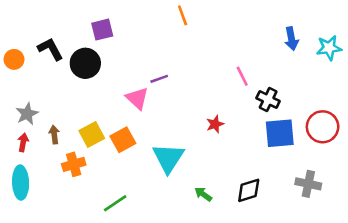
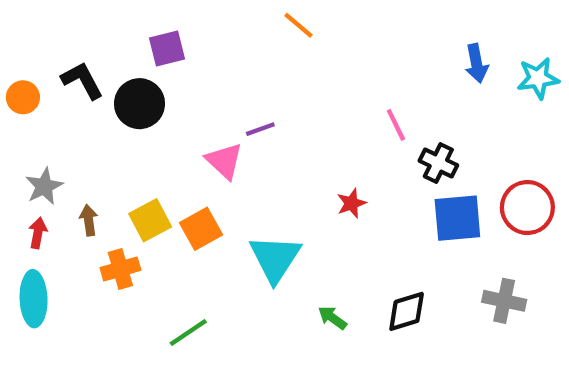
orange line: (183, 15) -> (298, 25), turned -30

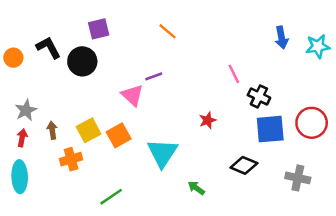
orange line: (298, 25) -> (167, 31), moved
black diamond: (407, 311) -> (244, 165), moved, turned 40

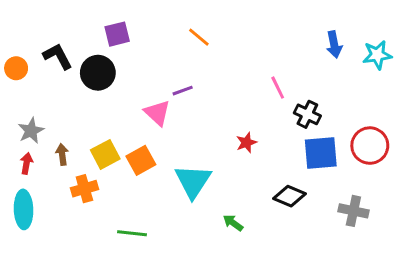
green line: (111, 197) -> (132, 233), turned 40

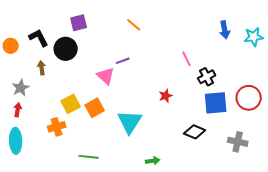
black cross: (307, 114) -> (207, 77), turned 36
brown arrow: (62, 154) -> (42, 68), moved
green arrow: (233, 223) -> (153, 161), moved, turned 136

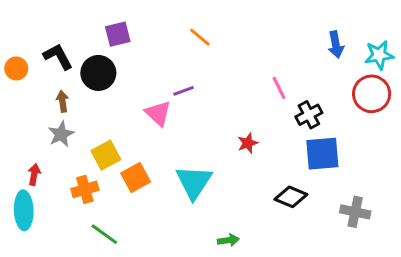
gray star: (21, 88) -> (61, 134), moved
red circle: (249, 98) -> (372, 94), moved
orange square: (95, 108) -> (136, 177), moved
red arrow: (18, 110) -> (34, 174), moved
green line: (89, 157) -> (104, 234), moved, turned 30

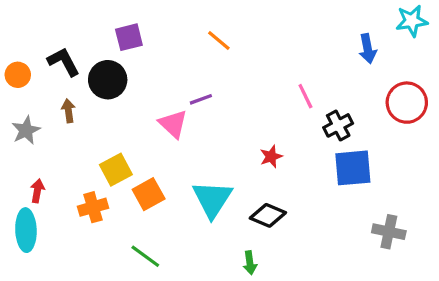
cyan star: (379, 55) -> (412, 21), moved
gray star: (61, 134) -> (26, 130), moved
black diamond: (291, 197) -> (268, 215), moved
green line: (104, 234) -> (145, 256), moved
green arrow: (228, 240) -> (250, 263), turned 90

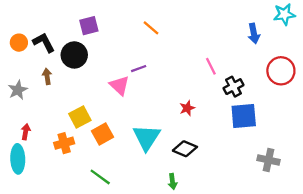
orange circle: (18, 75) -> (19, 43), moved

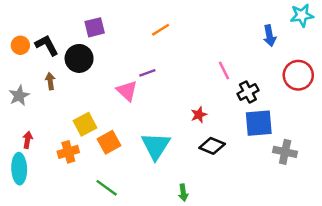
orange line: (151, 28) -> (161, 30), turned -72
black diamond: (185, 149) -> (212, 146), moved
gray cross: (269, 160) -> (285, 152), moved

